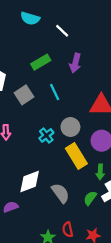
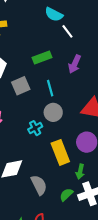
cyan semicircle: (30, 18) -> (54, 14), moved
gray circle: (70, 127) -> (53, 112), moved

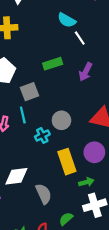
cyan line: (50, 88) -> (23, 115), moved
green arrow: (80, 172) -> (86, 182), turned -120
green semicircle: (66, 195) -> (66, 219), moved

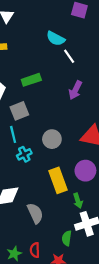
green rectangle: (53, 64) -> (31, 80), moved
cyan cross: (42, 135) -> (24, 154), moved
green arrow: (86, 182) -> (78, 201), turned 88
green semicircle: (66, 219) -> (67, 238), moved, turned -40

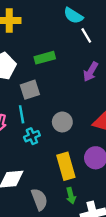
green arrow: (78, 201) -> (71, 196), moved

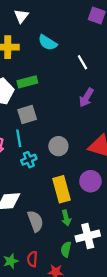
cyan semicircle: (73, 16) -> (48, 43), moved
green rectangle: (45, 58) -> (27, 82), moved

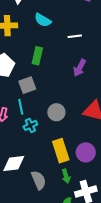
white line: (82, 62) -> (75, 36), turned -64
green rectangle: (27, 82) -> (37, 56), moved, turned -60
purple circle: (90, 181) -> (86, 152), moved

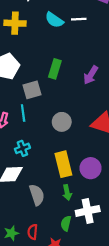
white line: (75, 36) -> (79, 19), moved
green rectangle: (37, 56) -> (55, 69), moved
cyan cross: (30, 125) -> (22, 148), moved

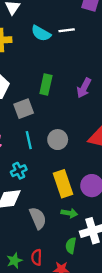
cyan line: (23, 113) -> (29, 140), moved
green arrow: (67, 192) -> (69, 213), turned -64

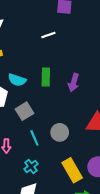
cyan semicircle: (41, 33) -> (17, 80), moved
green rectangle: (46, 85) -> (46, 77), moved

